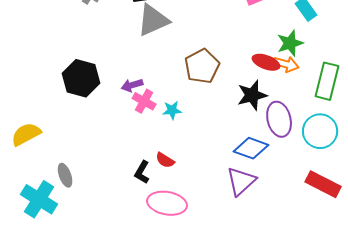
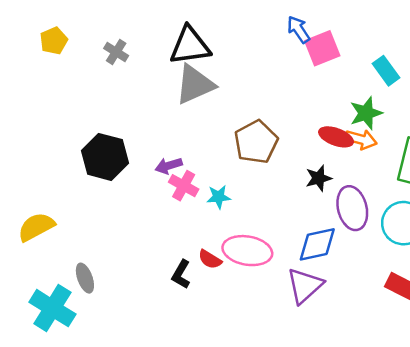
black star: (252, 95) -> (319, 178), size x0.7
blue diamond: (251, 148) -> (317, 244), turned -32
pink ellipse: (167, 203) -> (247, 251), moved

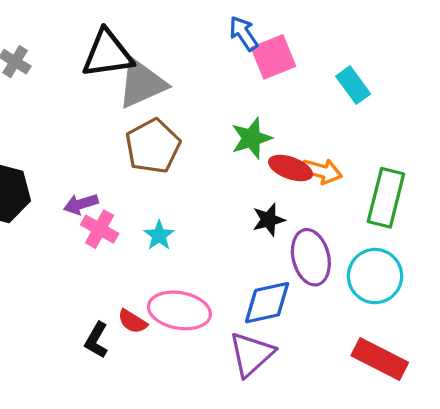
gray triangle: (195, 84) -> (142, 84), moved
green star: (366, 113) -> (251, 138), moved
brown pentagon: (256, 142) -> (153, 146), moved
cyan star: (219, 197) -> (159, 235), moved, turned -30

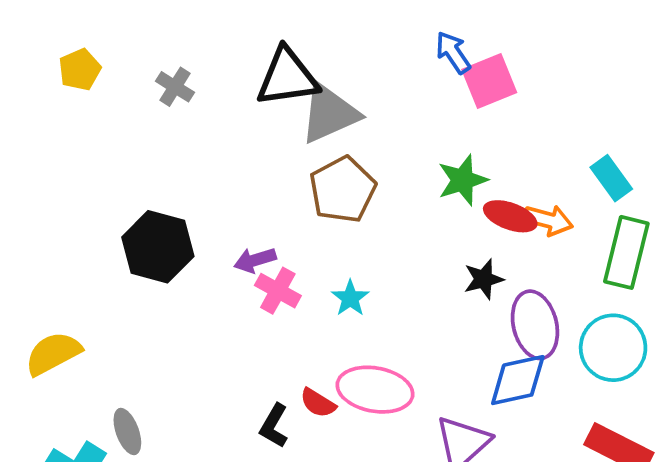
cyan rectangle: (353, 85) -> (611, 178), moved
blue diamond: (267, 303) -> (518, 380), moved

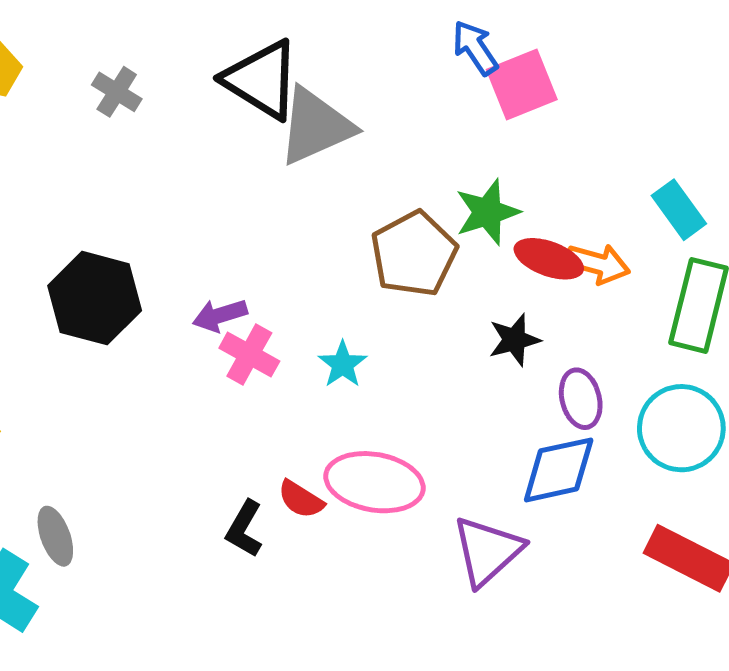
black triangle: (287, 77) -> (262, 80), turned 40
brown pentagon: (343, 190) -> (414, 254), moved
purple ellipse: (535, 325) -> (581, 399), size x0.7

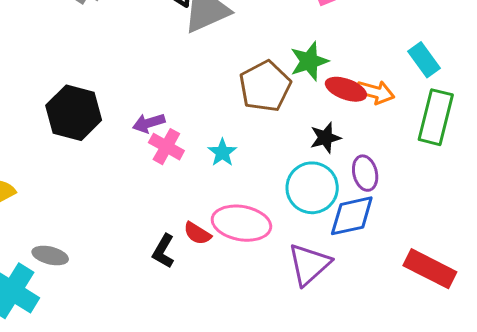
cyan circle: (681, 428) -> (312, 188), moved
gray ellipse: (55, 536) -> (50, 256), turned -56

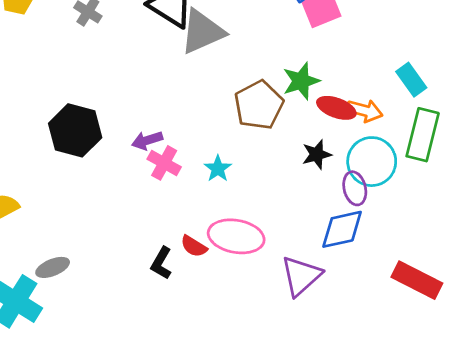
cyan circle: (312, 188) -> (372, 162), moved
gray ellipse: (50, 256) -> (53, 267), turned -36

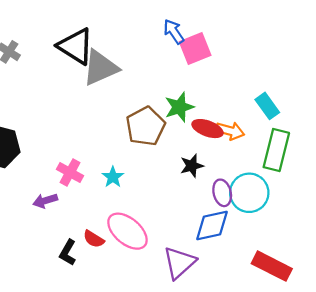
purple arrow: (147, 140) -> (45, 201), moved
cyan circle: (372, 162) -> (249, 193), moved
pink ellipse: (236, 236) -> (127, 231), turned 30

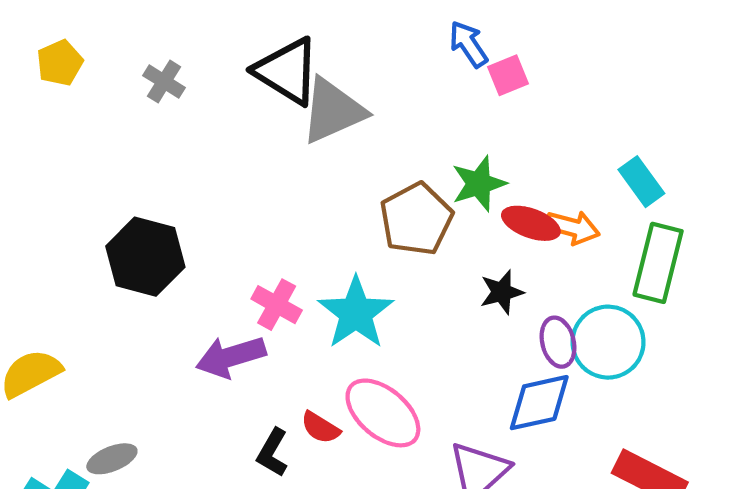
pink square: (195, 48) -> (508, 75), size x0.7
cyan star: (113, 177) -> (356, 313), size x1.8
purple arrow: (45, 201) -> (231, 357), size x1.5

